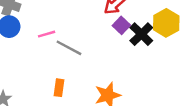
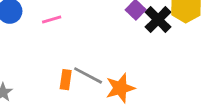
gray line: (69, 48) -> (88, 75), moved

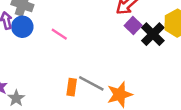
pink line: (52, 20) -> (59, 34), turned 49

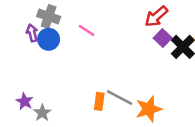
pink line: (59, 34) -> (87, 30), moved

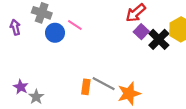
purple arrow: (32, 33) -> (15, 27), moved
blue circle: (49, 39) -> (55, 33), moved

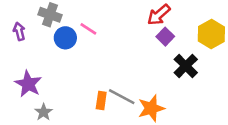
black cross: (159, 39) -> (186, 66), moved
purple star: (21, 87) -> (28, 84), moved, size x1.5

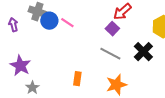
purple square: (165, 37) -> (112, 29), moved
blue circle: (65, 38) -> (49, 21), moved
gray line: (122, 97) -> (110, 54), moved

